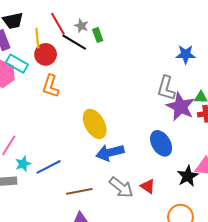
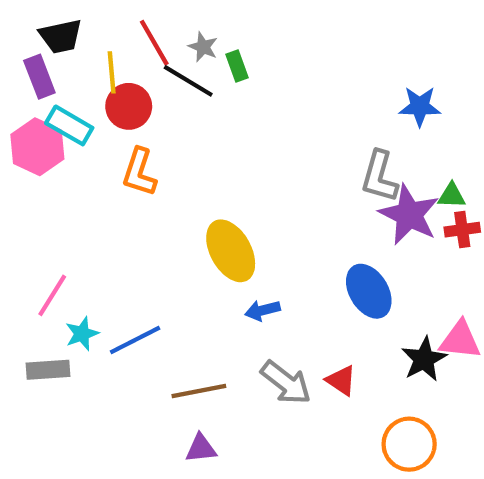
blue arrow: (110, 153) -> (263, 310), size x0.6

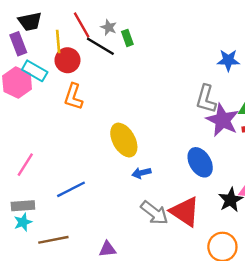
cyan star: (82, 334) -> (23, 222), moved
red triangle: (341, 380) -> (185, 212), size x1.8
brown line: (199, 391) -> (53, 240), moved

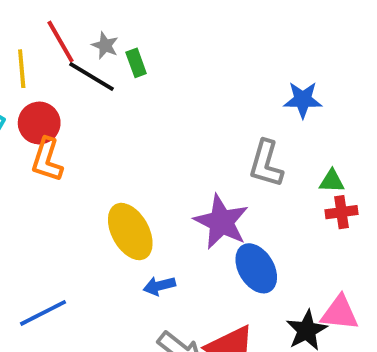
red circle: (68, 60) -> (39, 123), moved
purple star: (222, 120) -> (221, 222), moved

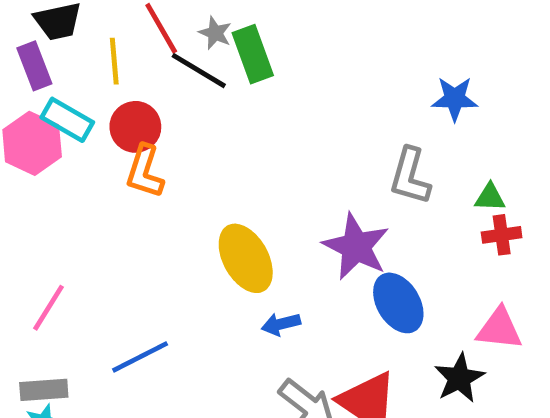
green rectangle: (136, 63) -> (253, 54), size x1.6
pink triangle: (340, 313) -> (499, 329), moved

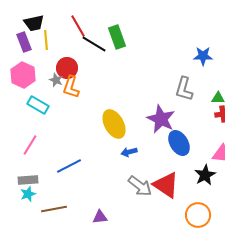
gray star: (215, 33) -> (56, 80), moved
yellow line: (114, 61) -> (46, 40), moved
cyan rectangle: (67, 120) -> (38, 105), moved

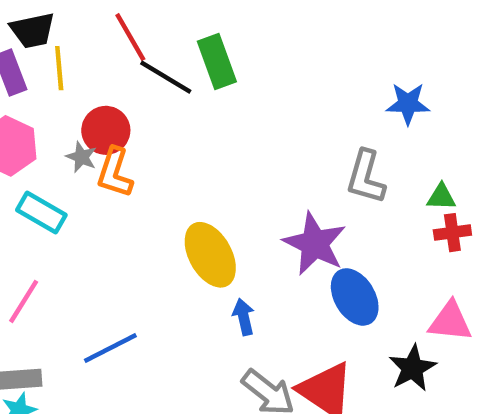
blue arrow: (129, 152) -> (244, 317), turned 91

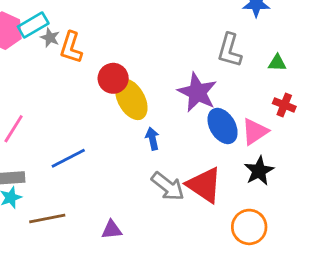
red circle: (106, 130) -> (113, 78), moved
cyan rectangle: (41, 213) -> (33, 25), moved, turned -60
red cross: (452, 233) -> (284, 105), moved, turned 30
pink triangle: (450, 321) -> (255, 132), moved, turned -40

